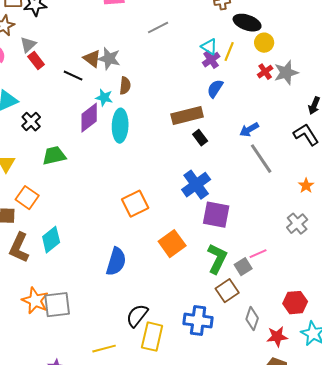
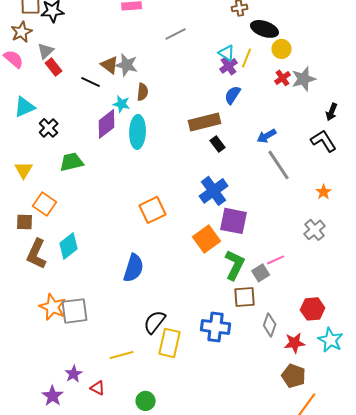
orange square: (172, 244) -> (207, 239), moved
brown square: (227, 291) -> (245, 297), turned 30

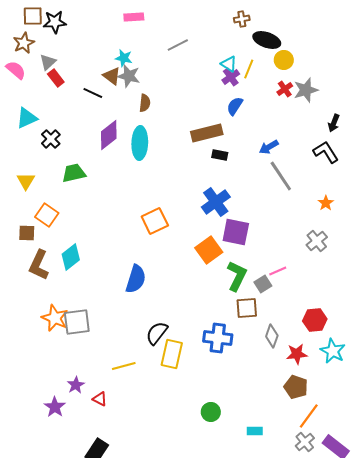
cyan star: (122, 104) -> (124, 58), moved
black rectangle: (218, 144) -> (220, 155), turned -42
green circle: (146, 401) -> (211, 412), moved

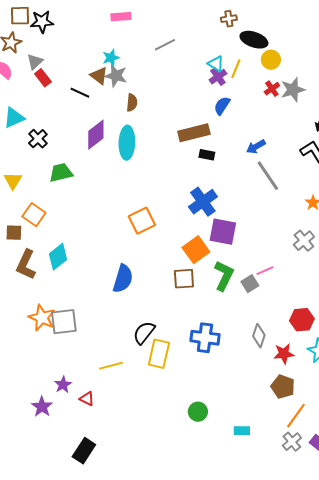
cyan star: (124, 58) -> (111, 58), turned -30
brown square: (247, 308) -> (184, 279), moved

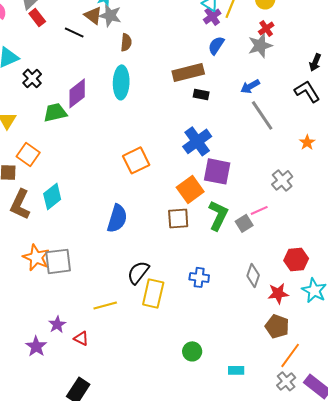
gray star: (293, 90) -> (260, 45), moved
purple diamond: (96, 135) -> (77, 93), moved
gray cross: (304, 241) -> (282, 180), moved
blue cross: (205, 338) -> (199, 277), size x0.7

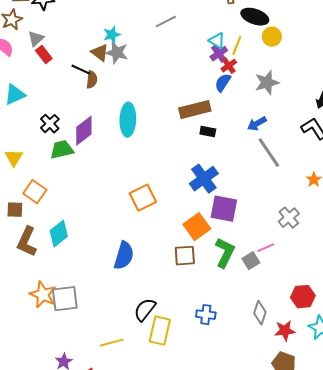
red cross: (266, 28) -> (229, 66), moved
brown semicircle: (126, 42) -> (92, 80), moved
black cross: (32, 78) -> (50, 124), moved

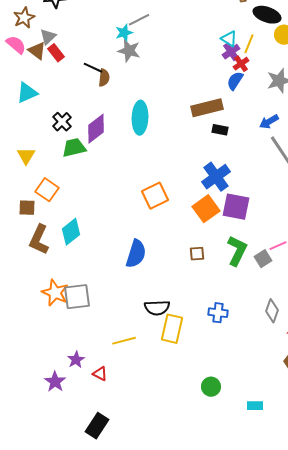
gray line: (166, 22) -> (139, 20), moved
brown triangle: (100, 53) -> (37, 51), moved
orange square: (197, 227) -> (206, 209), moved
brown square: (185, 256) -> (197, 254), size x0.7
black semicircle: (145, 310) -> (157, 308), turned -130

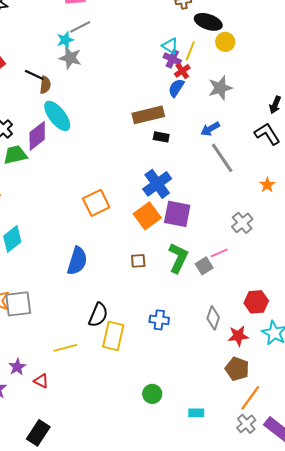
purple cross: (231, 52) -> (172, 59), turned -30
cyan ellipse: (140, 118) -> (57, 116), moved, turned -40
black semicircle: (157, 308) -> (98, 315), turned -65

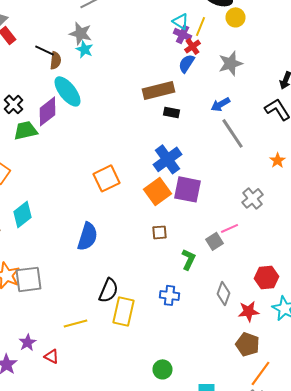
cyan star: (65, 40) -> (84, 49), moved, turned -30
green L-shape: (178, 258) -> (188, 259), moved, size x0.7
brown square: (138, 261) -> (160, 232), moved

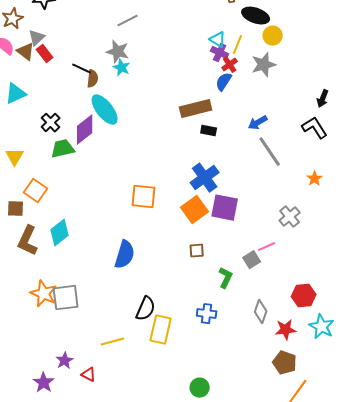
gray star: (230, 63) -> (264, 65), moved
orange square: (106, 178) -> (144, 197), turned 32

